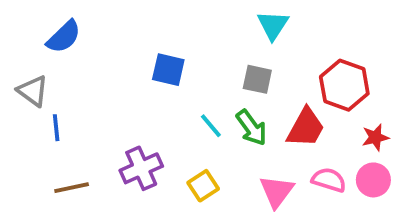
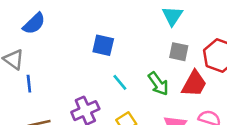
gray square: (257, 79) -> (179, 52), moved
cyan line: (211, 126) -> (120, 82), moved

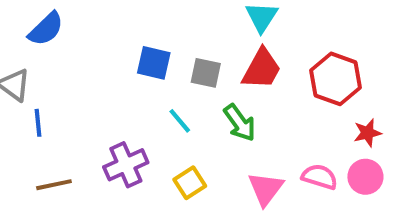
gray square: (179, 52) -> (206, 73), moved
red trapezoid: (194, 84) -> (262, 69), moved

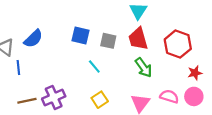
blue semicircle: (46, 29) -> (33, 39), moved
red trapezoid: (262, 69) -> (138, 39), turned 135
green arrow: (240, 123) -> (144, 68), moved
purple cross: (126, 165) -> (54, 98), moved

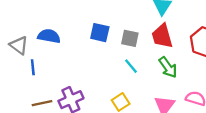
blue semicircle: (33, 39) -> (49, 36), turned -126
cyan line: (94, 66) -> (131, 66), moved

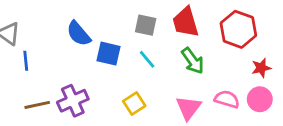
blue square: (100, 33) -> (109, 54), moved
blue semicircle: (49, 36) -> (79, 34), moved, turned -140

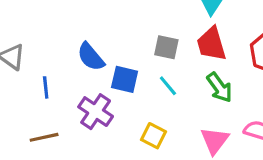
blue line: (26, 61) -> (46, 87), moved
purple cross: (73, 101) -> (96, 112), moved, turned -32
yellow square: (134, 104) -> (153, 136), turned -30

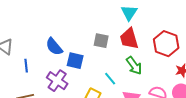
cyan line: (168, 86) -> (110, 79), moved

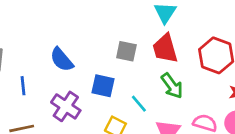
blue square: (75, 61) -> (103, 86), moved

